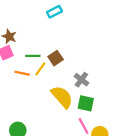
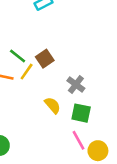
green line: (33, 56) -> (18, 56), turned 40
yellow semicircle: (62, 97) -> (53, 105), size x0.6

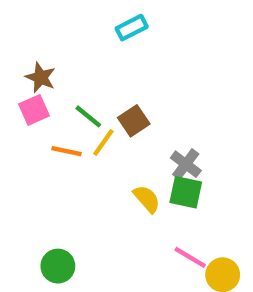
green square: (81, 113) -> (186, 192), moved
pink line: (78, 140) -> (190, 257), turned -30

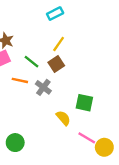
yellow line: (103, 142) -> (59, 44), moved
gray cross: (186, 164) -> (43, 87), moved
yellow semicircle: (147, 199) -> (63, 118), moved

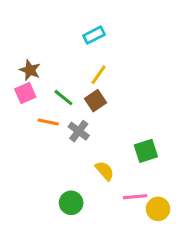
green square: (84, 103) -> (146, 151), moved, turned -30
pink line: (87, 138) -> (135, 197), turned -36
green circle: (15, 143) -> (71, 203), moved

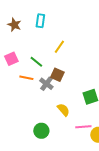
cyan rectangle: (94, 35) -> (40, 21), moved, turned -56
brown star: (30, 70) -> (14, 25), moved
brown square: (95, 101) -> (57, 75), moved, turned -32

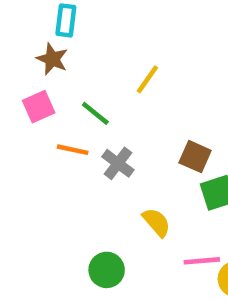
cyan rectangle: (40, 21) -> (66, 20), moved
brown star: (14, 25) -> (52, 59), moved
brown square: (57, 75) -> (195, 157), moved

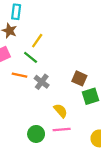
yellow line: (147, 79) -> (37, 41), moved
pink line: (202, 261) -> (62, 130), moved

